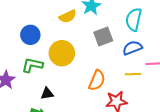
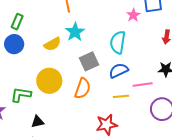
blue circle: (30, 35) -> (14, 44), moved
orange semicircle: (97, 80) -> (83, 88), moved

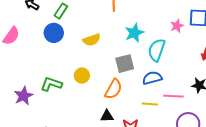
cyan star: (75, 32) -> (134, 33), moved
yellow circle: (49, 81) -> (82, 76), size x0.6
black triangle: (38, 122) -> (107, 116), moved

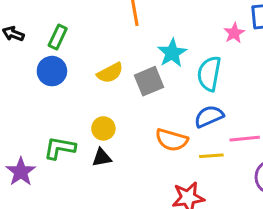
gray square: (125, 64) -> (149, 81), moved
orange semicircle: (113, 89) -> (172, 140), moved, turned 85
black triangle: (107, 116) -> (102, 158), moved

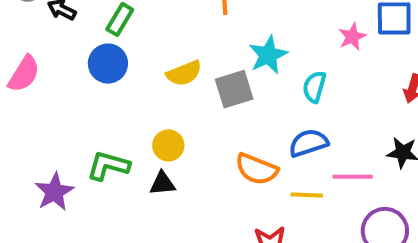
cyan semicircle: (209, 74) -> (314, 87), size x0.7

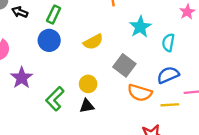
gray square: (234, 89) -> (124, 65), moved, turned -30
green L-shape: (108, 166) -> (55, 99), turned -55
purple star: (54, 192) -> (22, 78), moved

